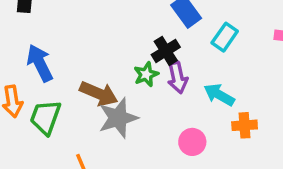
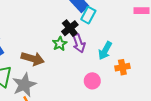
cyan rectangle: (225, 37) -> (88, 15), moved
cyan arrow: (219, 95) -> (105, 51), turned -84
gray star: (118, 118) -> (24, 85), moved

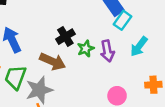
black cross: (70, 28) -> (65, 37), moved
cyan arrow: (105, 51) -> (139, 46), moved

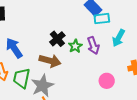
cyan rectangle: (122, 20) -> (102, 19), turned 56

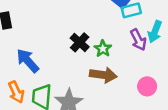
purple arrow: (93, 45) -> (138, 40), moved
brown arrow: (50, 61) -> (103, 75), moved

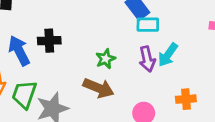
black cross: (80, 42) -> (49, 41), moved, turned 30

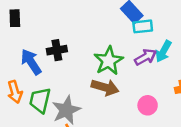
green star: (106, 59) -> (109, 61), size x1.6
purple arrow: (147, 59) -> (145, 57), turned -100

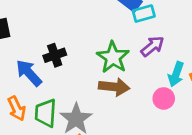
cyan arrow: (163, 51) -> (176, 74), moved

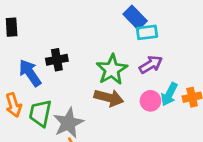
pink circle: (164, 98) -> (150, 101), moved

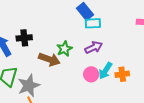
green star: (112, 70) -> (64, 49), size x0.7
brown arrow: (109, 98) -> (49, 59), moved

